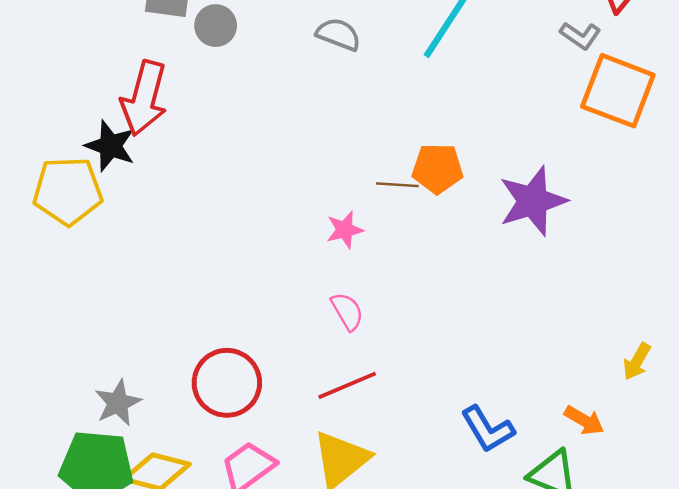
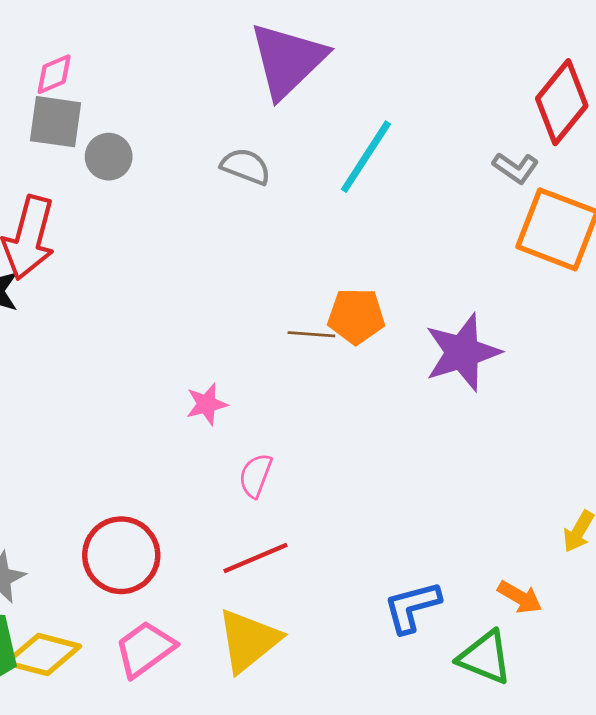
pink star: (345, 230) -> (207, 404), moved
pink semicircle: (347, 311) -> (255, 475), turned -129
blue L-shape: (488, 429) -> (412, 607), turned 106

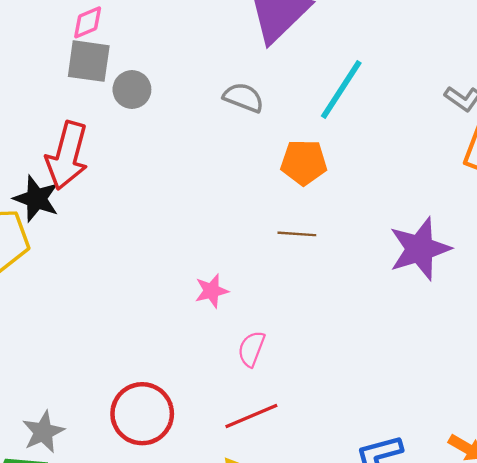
orange pentagon: (356, 316) -> (304, 162), moved

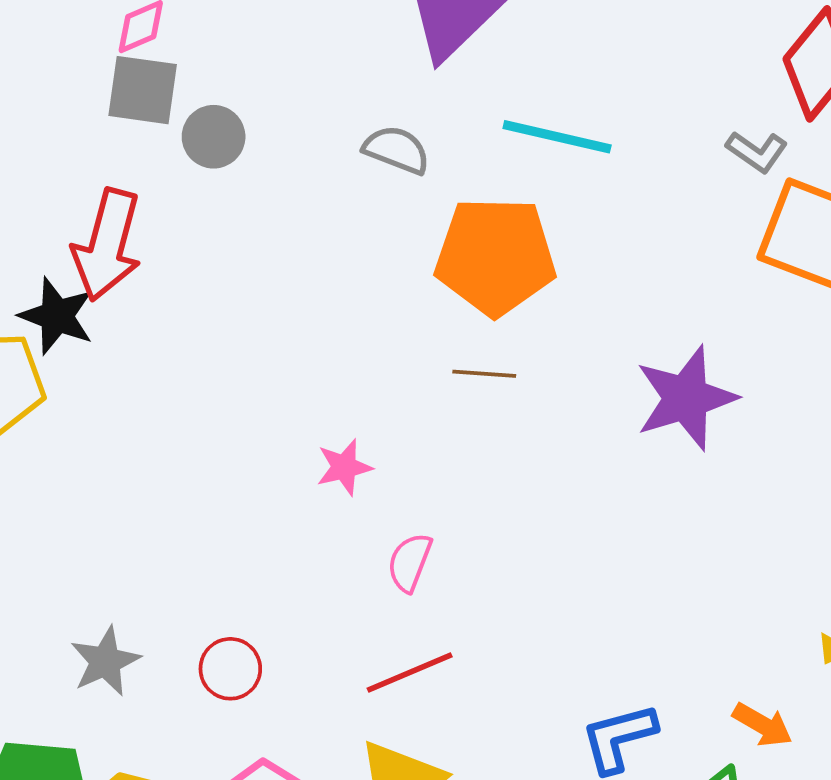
cyan line: (341, 90) -> (557, 137), turned 70
orange pentagon: (304, 162) -> (495, 256), size x1.6
red circle: (142, 414) -> (230, 669), size x0.6
gray star: (43, 432) -> (105, 661), moved

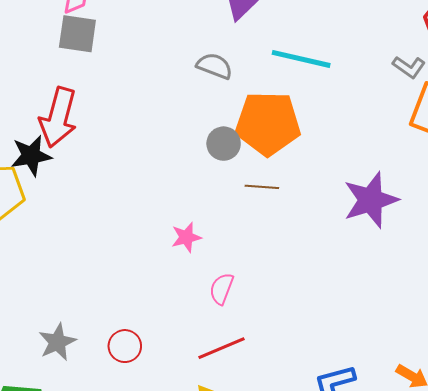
gray circle: (214, 137) -> (224, 144), moved
black star: (57, 316) -> (31, 156), turned -30

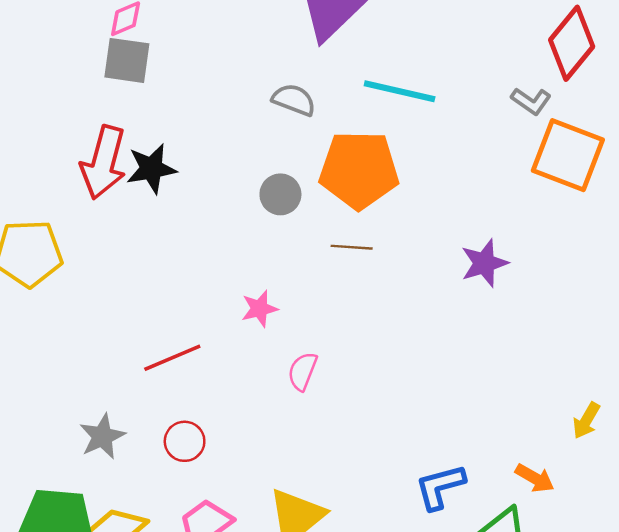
gray circle: (224, 144) -> (280, 194), moved
black star: (31, 156) -> (151, 169), moved
purple star: (371, 200) -> (484, 263), size x0.7
red line: (222, 348) -> (172, 358), moved

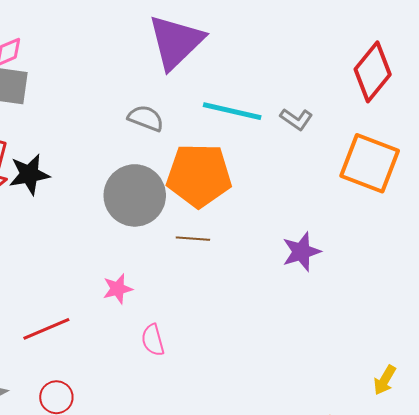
gray L-shape: (531, 101) -> (296, 119), moved
gray circle: (280, 194) -> (135, 195), size x1.8
pink semicircle: (303, 371) -> (153, 340), turned -36

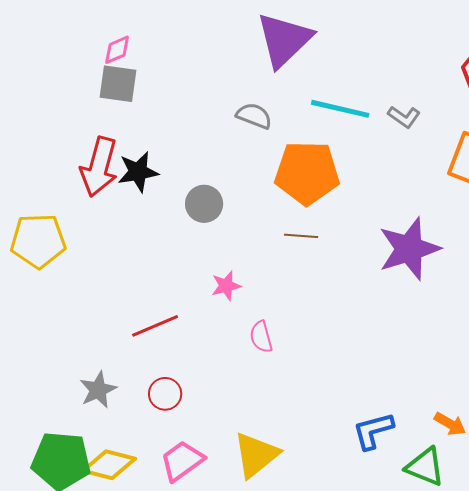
gray circle: (135, 195) -> (204, 204), moved, size x0.6
purple star: (301, 252) -> (409, 249), size x1.6

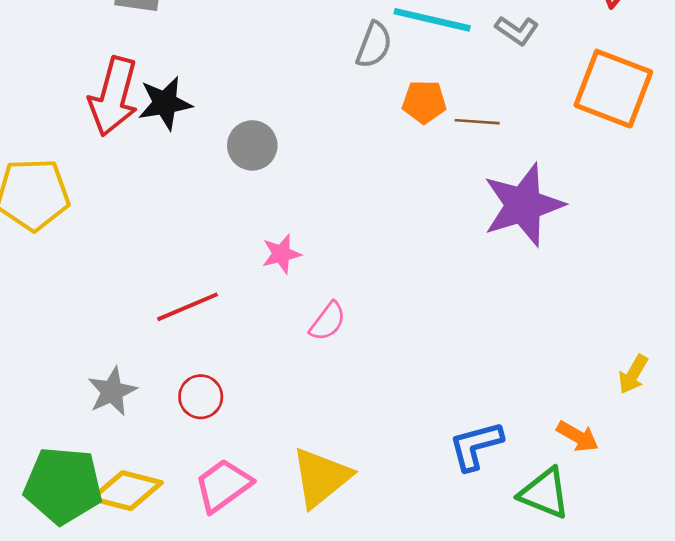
gray semicircle: (254, 116) -> (374, 45), moved, turned 90
orange pentagon: (307, 173) -> (424, 102), moved, size x0.5
brown line: (301, 236) -> (477, 122), moved
pink semicircle: (261, 337) -> (328, 321), turned -128

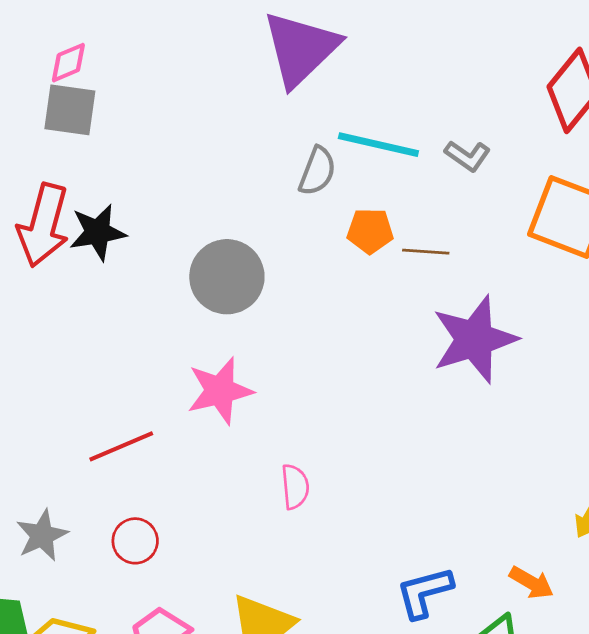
gray circle: (252, 145) -> (227, 277), moved, size x1.4
pink star: (281, 254) -> (220, 391), size x1.6
pink semicircle: (328, 321) -> (295, 487), moved, turned -42

